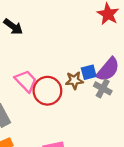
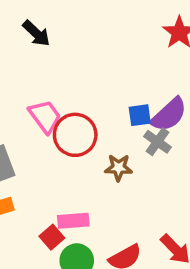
brown star: (74, 80) -> (119, 168), moved

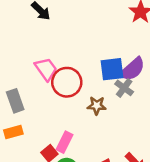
blue square: (140, 115) -> (112, 69), size x1.5
pink rectangle: (73, 221) -> (65, 142), turned -60

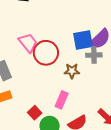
gray cross: (124, 88) -> (94, 55), turned -35
pink rectangle: (65, 142) -> (62, 100), moved

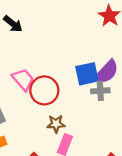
brown star: (72, 71) -> (56, 124), moved

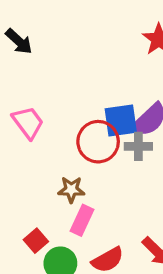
red circle: (44, 90) -> (98, 142), moved

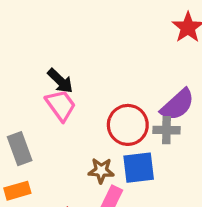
black arrow: (19, 41) -> (60, 81), moved
blue square: (121, 121) -> (139, 168), moved

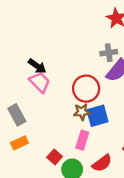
gray cross: (166, 130) -> (109, 53), moved
brown star: (101, 171) -> (82, 112), moved

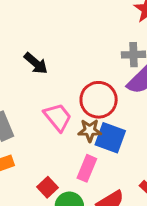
pink trapezoid: (40, 82) -> (58, 117), moved
blue square: (97, 116) -> (110, 138), turned 30

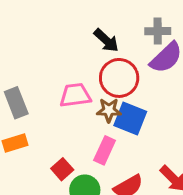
black arrow: (36, 63) -> (106, 40), moved
pink trapezoid: (58, 117) -> (75, 95), turned -60

